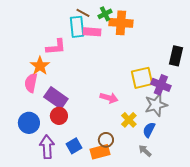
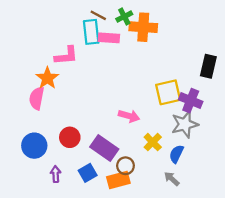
purple rectangle: (56, 98) -> (104, 148), moved
purple arrow: (47, 147) -> (56, 174), size x0.6

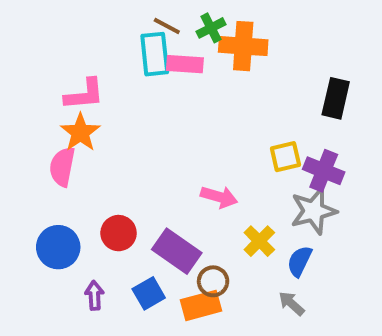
pink L-shape: (66, 56) -> (84, 94), moved
black rectangle: (208, 66) -> (336, 98), moved
yellow square: (168, 92) -> (285, 157), size x0.7

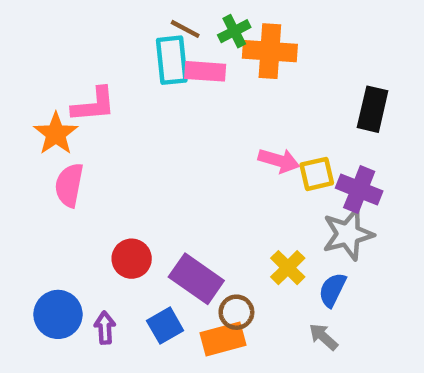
orange star: (80, 133) -> (56, 134), moved
pink arrow: (219, 197) -> (279, 161), moved
blue circle: (58, 247) -> (58, 314), moved

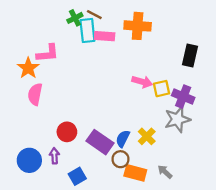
green cross: (234, 31) -> (75, 18), moved
blue semicircle: (332, 290) -> (123, 139), moved
blue square: (165, 326) -> (77, 176), moved
purple arrow: (105, 328) -> (54, 156), moved
orange rectangle: (223, 339) -> (135, 173), moved, turned 30

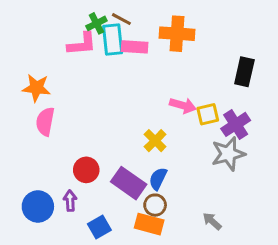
pink L-shape: (48, 53) -> (82, 44), moved
orange star: (28, 68) -> (36, 88), turned -30
purple cross: (183, 97) -> (236, 124), turned 35
yellow cross: (147, 136) -> (155, 141), moved
orange rectangle: (135, 173) -> (149, 224), moved

